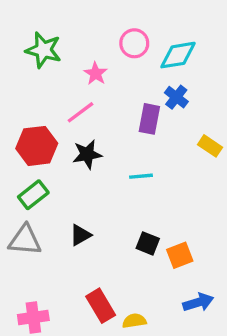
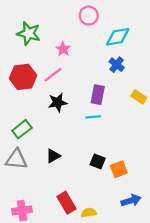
pink circle: (134, 43) -> (89, 16), moved
purple rectangle: (149, 119) -> (98, 95), moved
red hexagon: (37, 146) -> (23, 77), moved

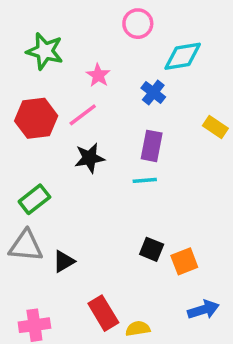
blue cross: (117, 65) -> (153, 93), moved
yellow rectangle: (139, 97) -> (215, 127), moved
black triangle: (53, 156) -> (64, 261), moved

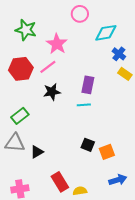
pink star: (98, 75) -> (57, 44), size x1.5
blue cross: (153, 93) -> (119, 54), moved

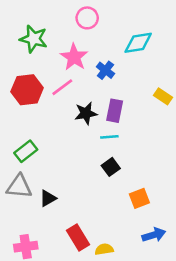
pink circle: (80, 14) -> (87, 18), moved
blue cross: (119, 54) -> (105, 70), moved
black star: (52, 92) -> (86, 113), moved
black square: (88, 145) -> (111, 167), moved, turned 32

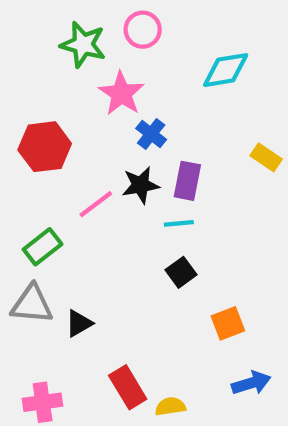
green star: (34, 39) -> (83, 45), moved
blue cross: (105, 70) -> (151, 134), moved
pink line: (62, 87) -> (96, 204), moved

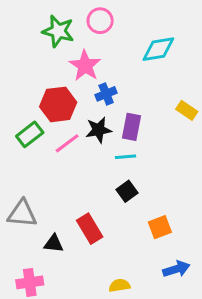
blue cross: (151, 134) -> (106, 94), turned 30
red hexagon: (45, 147) -> (58, 104), moved
green rectangle: (43, 247) -> (30, 134), moved
black triangle: (79, 323) -> (54, 244), moved, turned 36
red rectangle: (128, 387) -> (90, 229), moved

